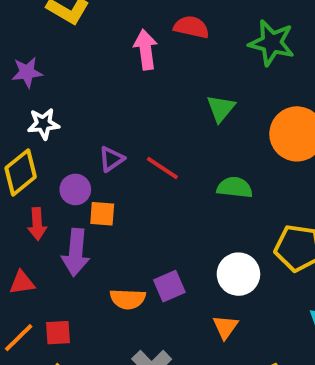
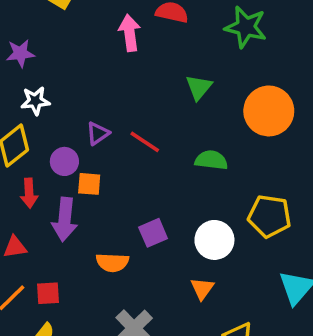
purple square: (169, 286) -> (153, 233), moved

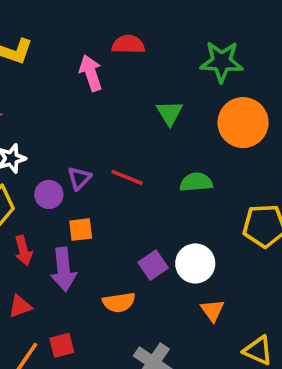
green star: (246, 27) -> (222, 62), moved
purple circle: (64, 161) -> (49, 194), moved
white circle: (214, 240) -> (195, 263), moved

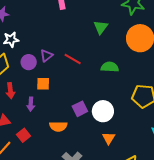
purple arrow: (64, 269) -> (31, 104), size x0.6
red square: (62, 345) -> (24, 135), moved, turned -32

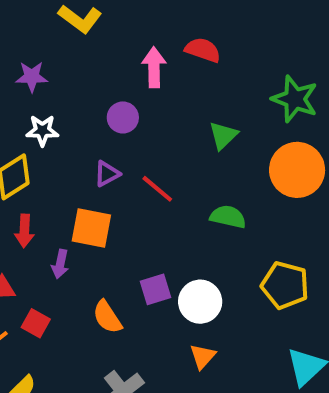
purple circle: (29, 62) -> (123, 117), moved
orange square: (43, 84) -> (91, 228), size x1.5
orange semicircle: (58, 126) -> (107, 317), turned 48
red square: (24, 135) -> (36, 323), turned -32

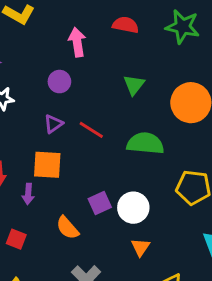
red semicircle: (203, 50) -> (126, 25), moved
green star: (295, 99) -> (182, 27), moved
green semicircle: (228, 217) -> (145, 143), size x1.4

